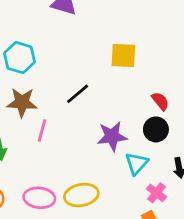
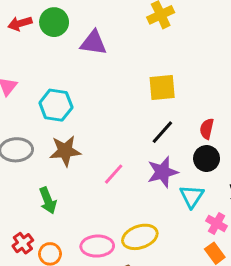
black line: (78, 94) -> (162, 132), moved
red semicircle: (160, 101) -> (207, 129), turned -120
pink line: (42, 130) -> (114, 174), moved, turned 35

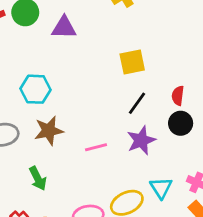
pink line: (114, 174) -> (96, 147), turned 40
cyan triangle: (192, 196) -> (161, 188), moved

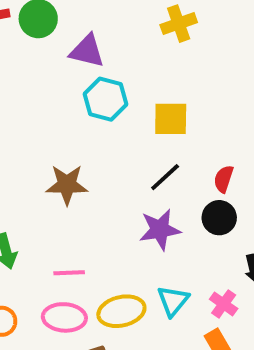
cyan hexagon: (35, 89) -> (105, 99), moved
brown star: (49, 131) -> (67, 185), moved
pink line: (96, 147) -> (69, 273), moved

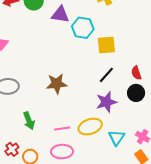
cyan hexagon: (105, 99) -> (83, 28), moved
red semicircle: (224, 179) -> (136, 73), turned -32
yellow ellipse: (121, 311) -> (90, 127), moved

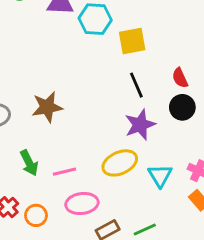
black line: (106, 75) -> (136, 85), turned -60
brown star: (57, 84) -> (47, 107), moved
pink line: (62, 129) -> (64, 172), moved

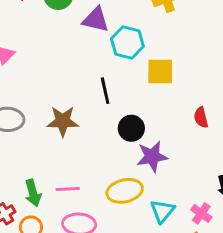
black line: (136, 85) -> (105, 91), moved
black circle: (182, 107) -> (131, 128), moved
green arrow: (29, 163) -> (33, 193), moved

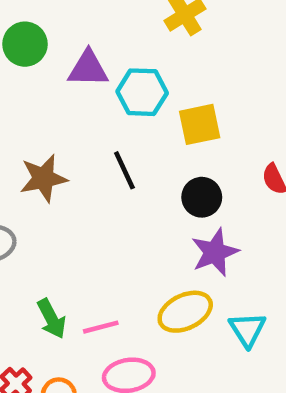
brown star: (63, 121) -> (43, 178), moved
black circle: (131, 128) -> (202, 197), moved
green arrow: (33, 193) -> (51, 319), moved

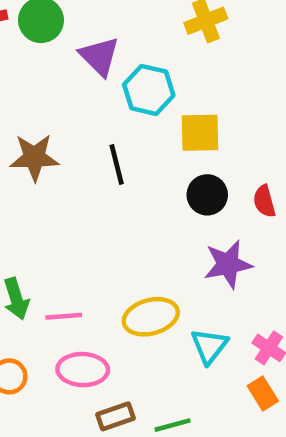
purple triangle: (88, 69) -> (99, 56), turned 33
black circle: (202, 197) -> (207, 195), moved
purple star: (215, 252) -> (228, 264), moved

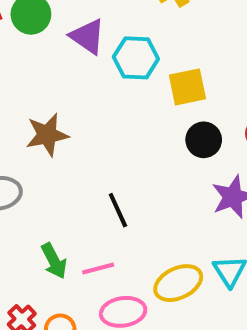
black line: (117, 165) -> (118, 210), moved
yellow ellipse: (151, 317) -> (178, 283), moved

